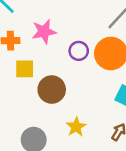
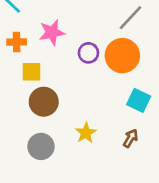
brown circle: (52, 90) -> (44, 102), moved

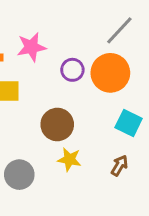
brown circle: (44, 102) -> (57, 124), moved
yellow star: (86, 133) -> (69, 159), turned -30

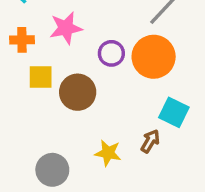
brown circle: (57, 124) -> (78, 92), moved
brown arrow: (119, 165) -> (150, 141), moved

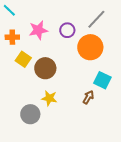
purple circle: (111, 53) -> (67, 30), moved
yellow square: (41, 77) -> (23, 59), turned 35
yellow star: (108, 153) -> (49, 98), moved

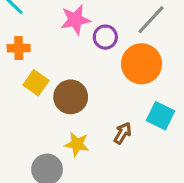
pink star: (38, 30) -> (75, 20), moved
brown arrow: (88, 97) -> (123, 133), moved

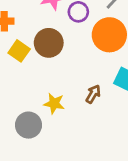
brown circle: (71, 97) -> (49, 43), moved

